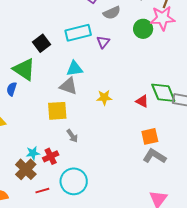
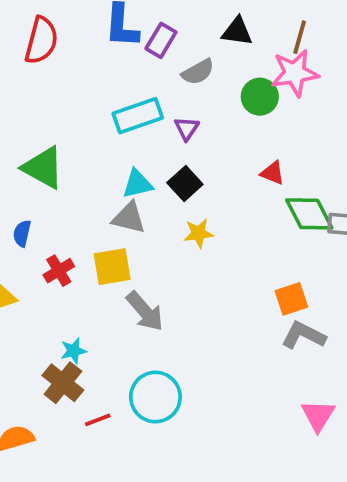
black square: (41, 43) -> (185, 183), moved
green triangle: (24, 69) -> (43, 168), moved
red triangle: (142, 101) -> (273, 173), moved
gray arrow: (72, 136) -> (145, 311), size x1.6
red cross: (51, 156) -> (59, 271), moved

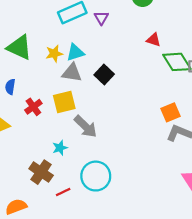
black square: (185, 183) -> (104, 74), moved
yellow star: (199, 233) -> (54, 54), moved
cyan star: (73, 351) -> (60, 148), moved

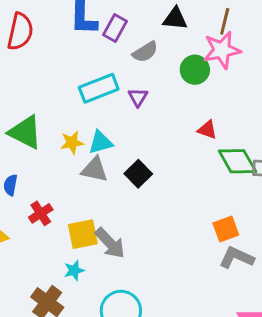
yellow square: (64, 102) -> (83, 234), moved

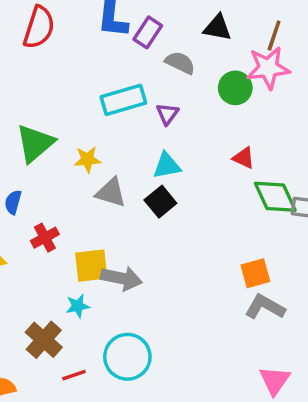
gray semicircle: (145, 52) -> (180, 63), turned -128
green triangle: (25, 132) -> (35, 143), turned 48
cyan triangle: (101, 142) -> (167, 166), moved
gray arrow: (110, 243) -> (121, 278), turned -40

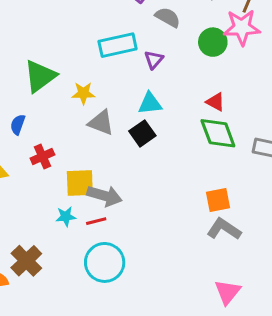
green diamond: (275, 197) -> (218, 133), moved
brown cross: (44, 340) -> (26, 261), moved
red line: (74, 375) -> (96, 221), moved

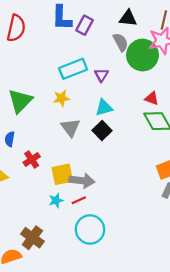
gray semicircle: (168, 17) -> (121, 42), moved, turned 42
green circle: (213, 42) -> (143, 55), size x1.5
yellow star: (83, 93) -> (61, 98), moved
gray triangle: (101, 123) -> (70, 128), turned 42

